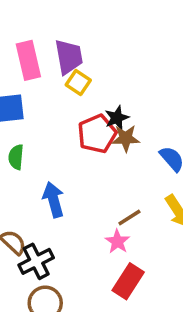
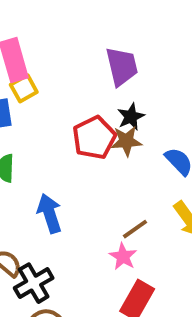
purple trapezoid: (69, 57) -> (122, 66), moved
yellow square: (78, 82) -> (24, 88), moved, turned 30
black star: (117, 118) -> (131, 117), moved

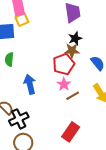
red pentagon: (94, 138) -> (64, 64), moved
pink star: (123, 256) -> (64, 84), moved

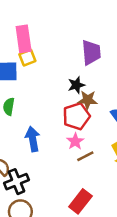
black star: (75, 38) -> (76, 85), moved

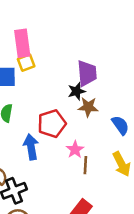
purple trapezoid: (91, 52) -> (87, 73), moved
red pentagon: (76, 116) -> (52, 124), moved
brown line: (85, 156) -> (85, 165), turned -60

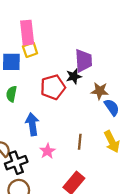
brown star: (88, 107) -> (100, 91), moved
red pentagon: (52, 124) -> (53, 87), moved
pink star: (75, 150) -> (47, 151), moved

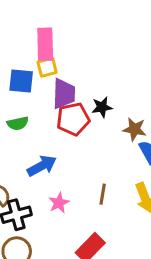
purple trapezoid: (83, 61) -> (64, 94), moved
green semicircle: (11, 94) -> (18, 123), turned -119
blue arrow: (32, 124) -> (42, 166), turned 65

